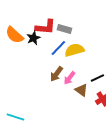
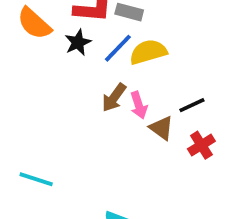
black star: (33, 38) -> (78, 42), moved
pink arrow: (69, 78) -> (139, 105), turned -56

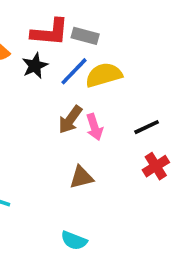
brown triangle: (162, 128) -> (81, 177), moved, turned -50

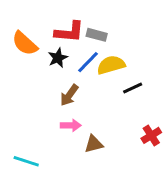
brown arrow: (70, 120) -> (69, 95), moved
pink arrow: (94, 127) -> (71, 125), moved, turned -72
black line: (147, 127) -> (133, 88), moved

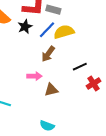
black line: (133, 88) -> (80, 67), moved
brown arrow: (69, 95) -> (48, 54), moved

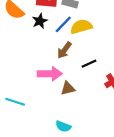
black line: (80, 67) -> (89, 64), moved
pink arrow: (34, 76) -> (50, 74), size x1.5

